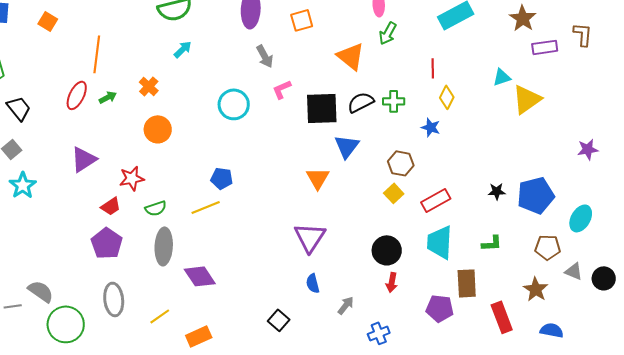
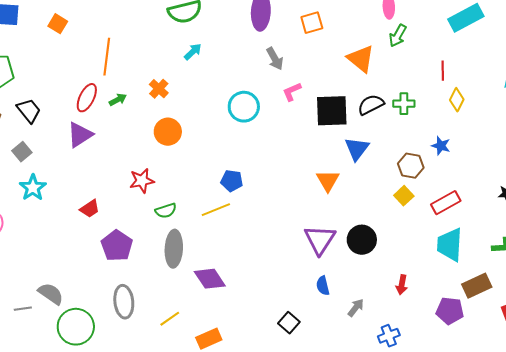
blue star: (431, 127) -> (441, 146), moved
purple triangle: (84, 159) -> (80, 135), moved
red trapezoid: (111, 206) -> (90, 209), moved
black circle: (387, 250) -> (362, 240), moved
brown rectangle: (467, 283) -> (477, 286), turned 68

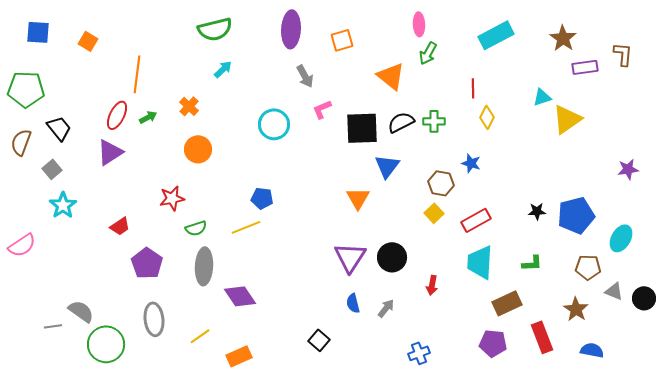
red arrow: (402, 285) -> (432, 285), moved
gray arrow: (356, 308) -> (386, 308), moved
purple pentagon: (450, 311) -> (493, 343), moved

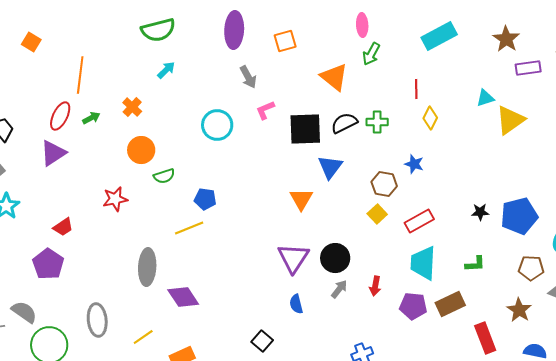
green semicircle: (196, 228) -> (164, 176), moved
purple pentagon: (147, 263) -> (48, 264), moved
gray arrow: (386, 308) -> (339, 289), moved
purple pentagon: (493, 343) -> (413, 306), moved

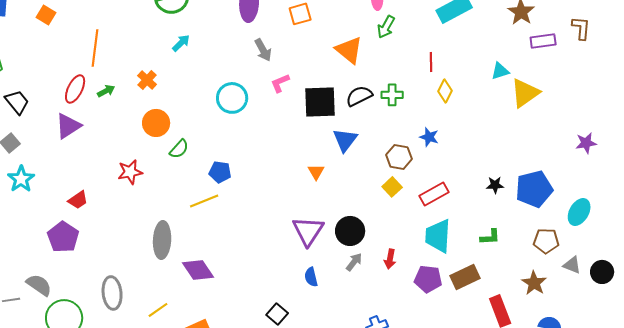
green semicircle: (164, 176) -> (179, 149), turned -30
orange triangle: (301, 199) -> (316, 172), size x0.7

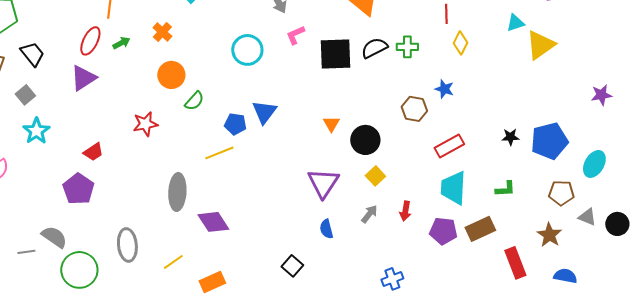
blue triangle: (345, 140) -> (264, 112), moved
yellow square: (392, 187) -> (375, 176), moved
black circle: (350, 231) -> (365, 140), moved

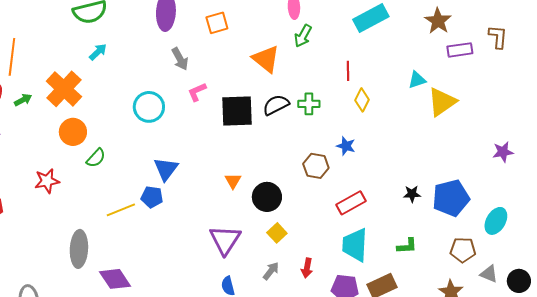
orange cross: (162, 32) -> (64, 89), size x1.8
blue pentagon: (235, 124) -> (152, 197), moved

